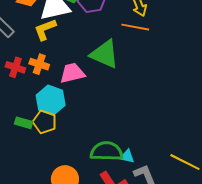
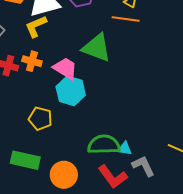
pink trapezoid: (72, 73) -> (65, 68), turned 48
cyan hexagon: (51, 100) -> (71, 91), moved
green rectangle: (24, 123) -> (25, 160), moved, size x1.6

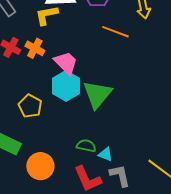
orange line: (126, 19) -> (115, 32), moved
green triangle: (97, 48) -> (97, 94), moved, turned 36
green semicircle: (104, 145) -> (86, 146), size x0.6

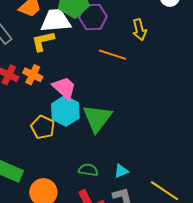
yellow pentagon: (30, 106) -> (43, 127), moved
cyan triangle: (106, 154) -> (121, 171), moved, turned -42

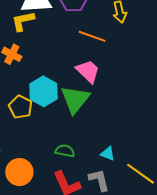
pink trapezoid: (64, 88) -> (88, 71), moved
cyan triangle: (121, 171) -> (108, 154), moved, turned 42

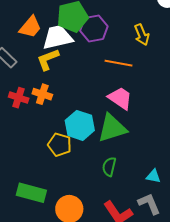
green triangle: (75, 99) -> (112, 128), turned 44
green semicircle: (65, 151) -> (109, 167), moved, turned -78

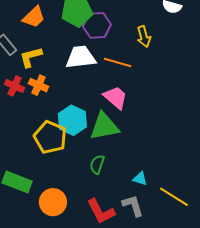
white trapezoid: (58, 37) -> (81, 57), moved
yellow L-shape: (48, 59) -> (31, 57), moved
yellow pentagon: (60, 145) -> (50, 137), size x1.4

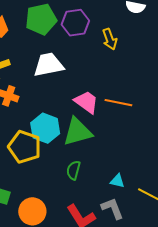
purple hexagon: (97, 25) -> (75, 23), moved
orange line: (118, 62) -> (118, 103), moved

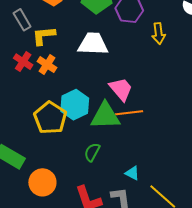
orange line: (118, 103) -> (129, 113), moved, turned -32

